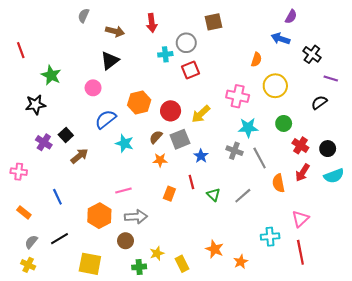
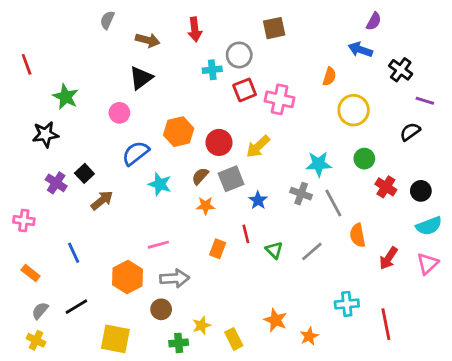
pink cross: (238, 96) -> (280, 99), moved
red arrow: (303, 173) -> (389, 258), moved
pink triangle: (300, 219) -> (428, 264), moved

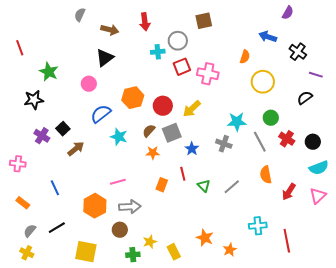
purple semicircle: (374, 21) -> (288, 13), moved
gray line: (333, 203) -> (260, 142), moved

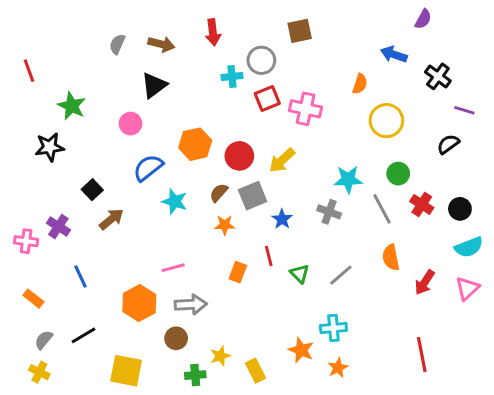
gray semicircle: (80, 15) -> (117, 44), moved
purple cross: (42, 136) -> (58, 227), moved
cyan cross: (258, 226) -> (333, 328), moved

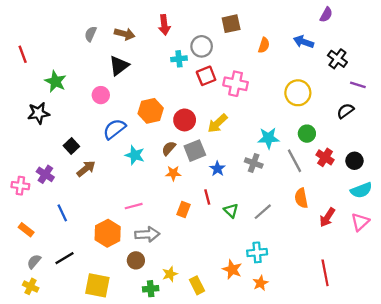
orange semicircle: (360, 84) -> (264, 45), moved

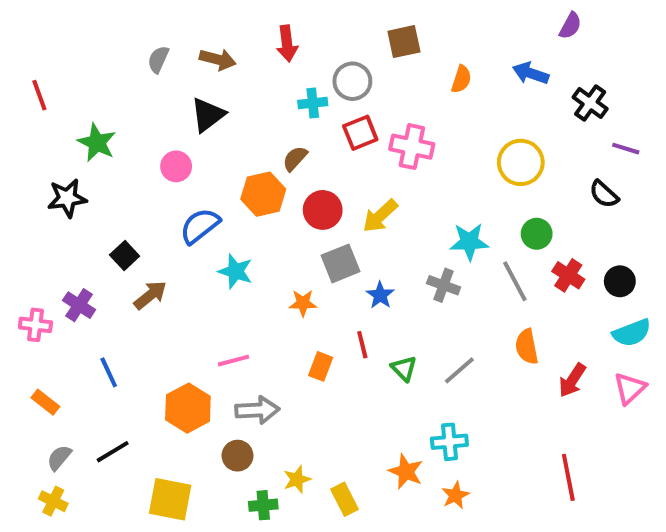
black semicircle: (345, 111) -> (604, 194), turned -102
brown semicircle: (169, 148) -> (295, 158), moved

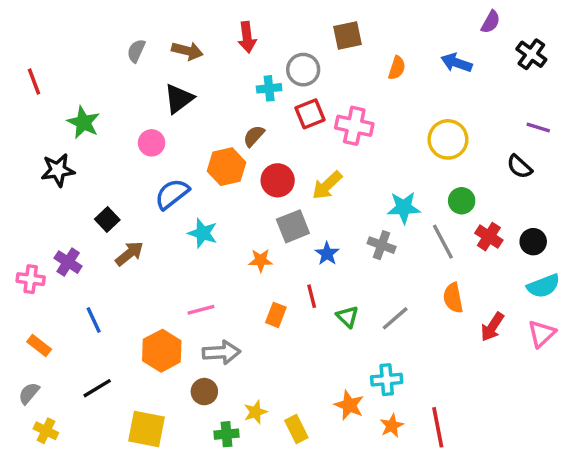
black cross: (590, 103) -> (531, 54), moved
gray semicircle: (59, 458) -> (29, 393), moved
red line: (568, 477) -> (438, 427), moved

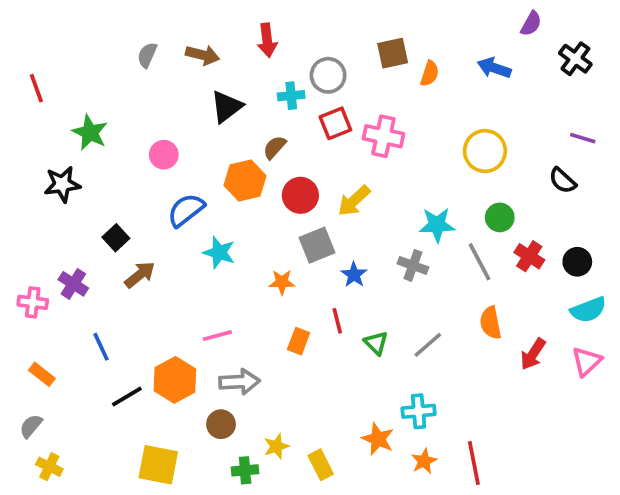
brown square: (347, 36) -> (393, 53), moved
black triangle: (179, 99) -> (227, 107), moved
black line: (97, 388) -> (127, 397), moved

